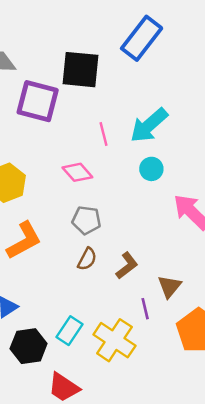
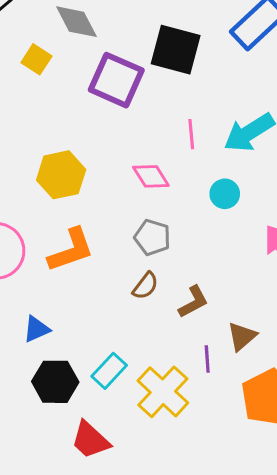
cyan circle: (151, 169) -> (225, 194), moved

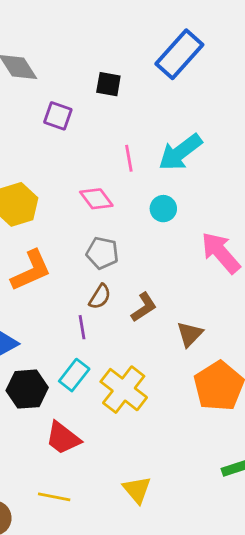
black square: (176, 50) -> (108, 84), size x0.6
purple square: (116, 80) -> (58, 116), size x0.6
purple line: (207, 359) -> (82, 327), moved

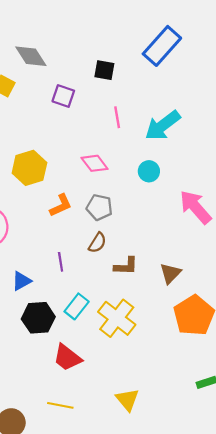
pink line: (129, 158) -> (117, 117), moved
orange L-shape: (31, 271) -> (61, 205), moved, size x0.7
brown L-shape: (144, 307) -> (126, 266), moved, turned 35
purple line: (82, 327) -> (61, 262), moved

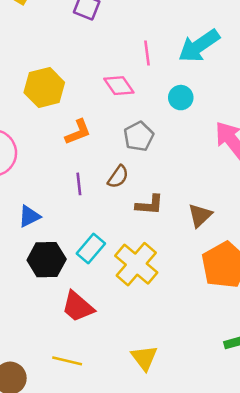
pink line: (117, 117) -> (147, 53), moved
gray pentagon: (99, 207) -> (139, 136), moved, turned 30
purple line: (61, 262) -> (79, 184), moved

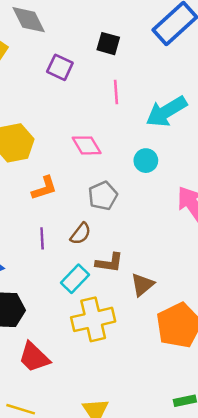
pink line: (147, 53) -> (116, 92), moved
brown triangle: (200, 215) -> (142, 285), moved
cyan rectangle: (91, 249) -> (75, 279), moved
yellow cross: (136, 264) -> (93, 319), turned 33

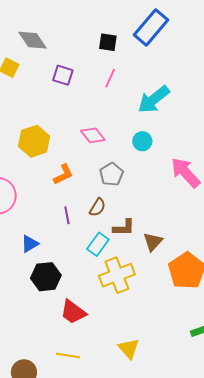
black square: (108, 44) -> (108, 42), moved
pink line: (116, 92) -> (110, 78), moved, turned 36

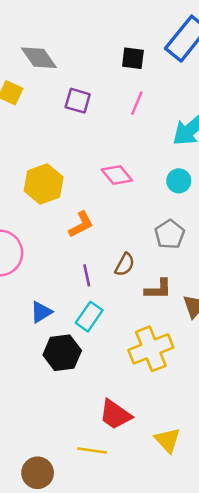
gray pentagon: (111, 174) -> (170, 234), moved
cyan rectangle: (98, 244) -> (89, 317), moved
red trapezoid: (73, 312) -> (115, 415), moved

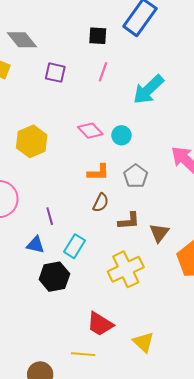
cyan circle: (179, 181) -> (121, 135), moved
orange L-shape: (81, 225) -> (98, 172), moved, turned 30
purple line: (87, 275) -> (50, 216), moved
blue triangle: (41, 312) -> (35, 245), turned 48

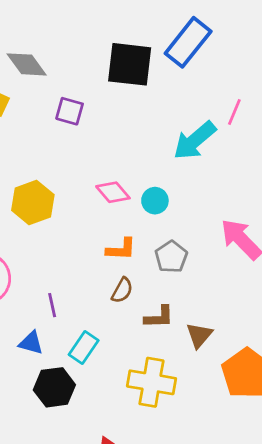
black square: (98, 36) -> (130, 64), size x1.8
pink line: (103, 72) -> (234, 112), moved
yellow cross: (126, 269) -> (151, 382), turned 32

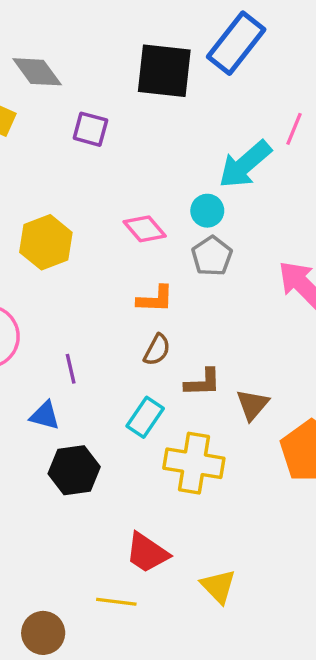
cyan circle: (155, 201) -> (207, 211), moved
gray pentagon: (171, 257) -> (212, 256), moved
cyan rectangle: (84, 347) -> (145, 417), moved

